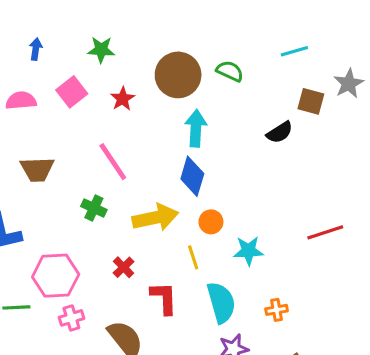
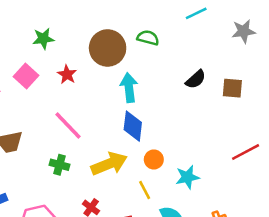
gray star: (349, 84) -> (244, 31), turned 30
brown square: (311, 101) -> (232, 88), moved

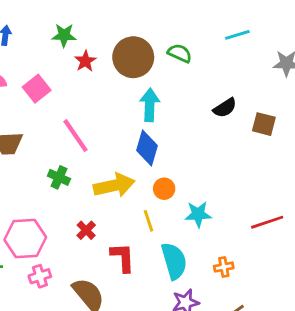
red star: (67, 74) -> (85, 61), moved
pink square: (26, 76) -> (37, 89), moved
red line: (246, 152) -> (267, 222), moved

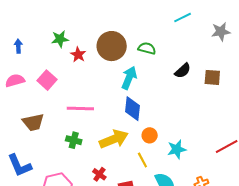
green semicircle: (180, 53) -> (147, 48), moved
cyan arrow: (150, 105) -> (129, 78), turned 30
pink line: (76, 136) -> (80, 109), turned -44

